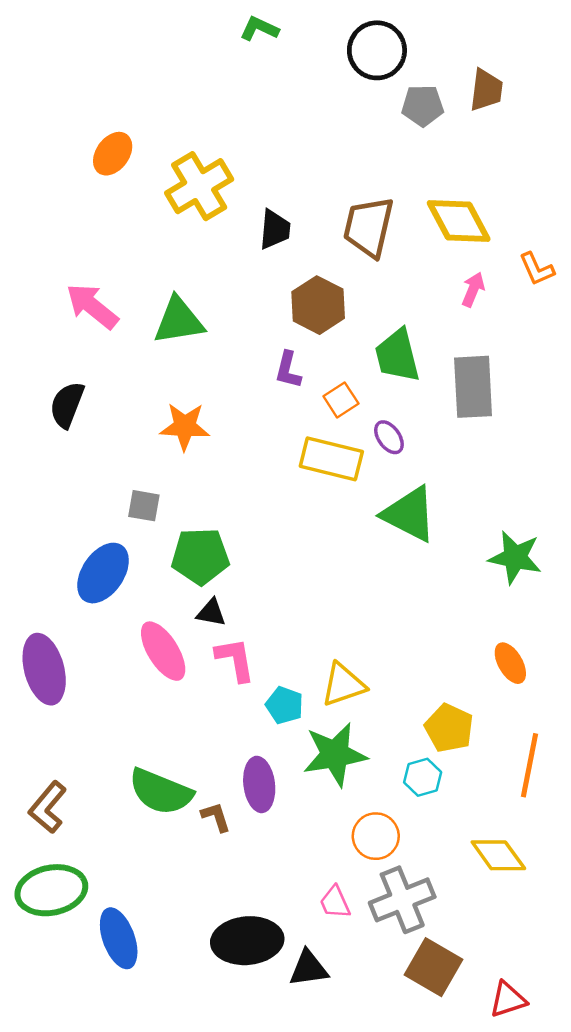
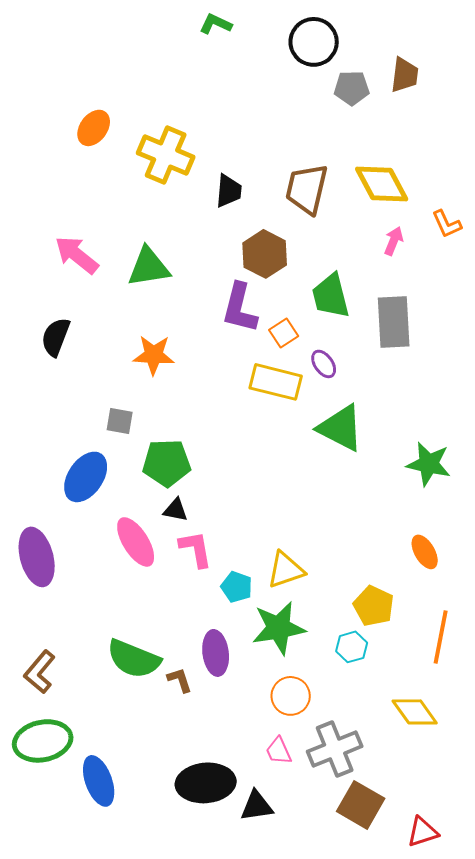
yellow cross: (199, 186) -> (166, 155), turned -36
purple L-shape: (288, 370) -> (240, 308), size x1.6
orange circle: (376, 836) -> (291, 696), moved

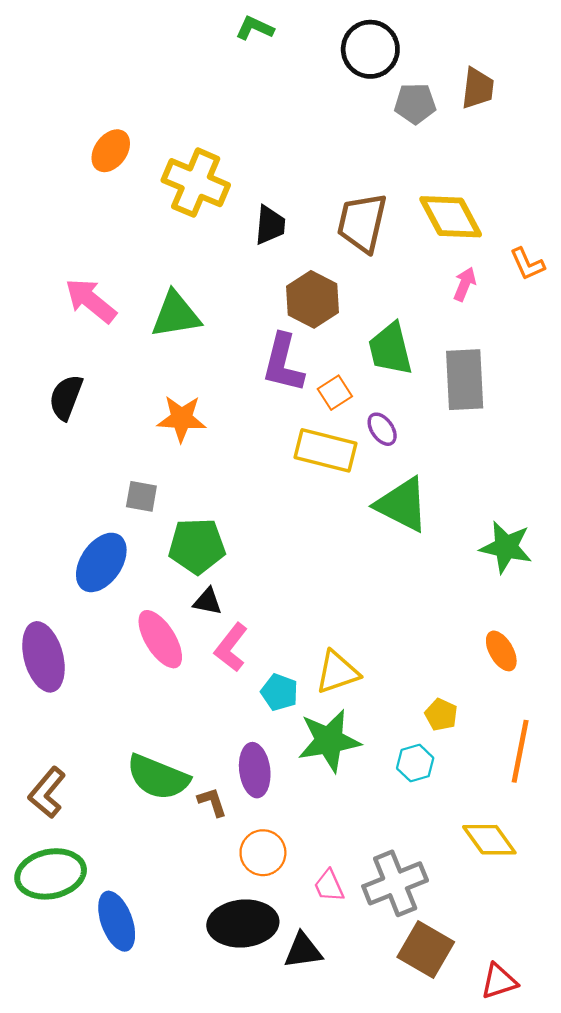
pink L-shape: (196, 549) -> (231, 647), turned -132
yellow pentagon: (374, 606) -> (441, 715), size x0.7
orange circle: (291, 696) -> (263, 853), moved

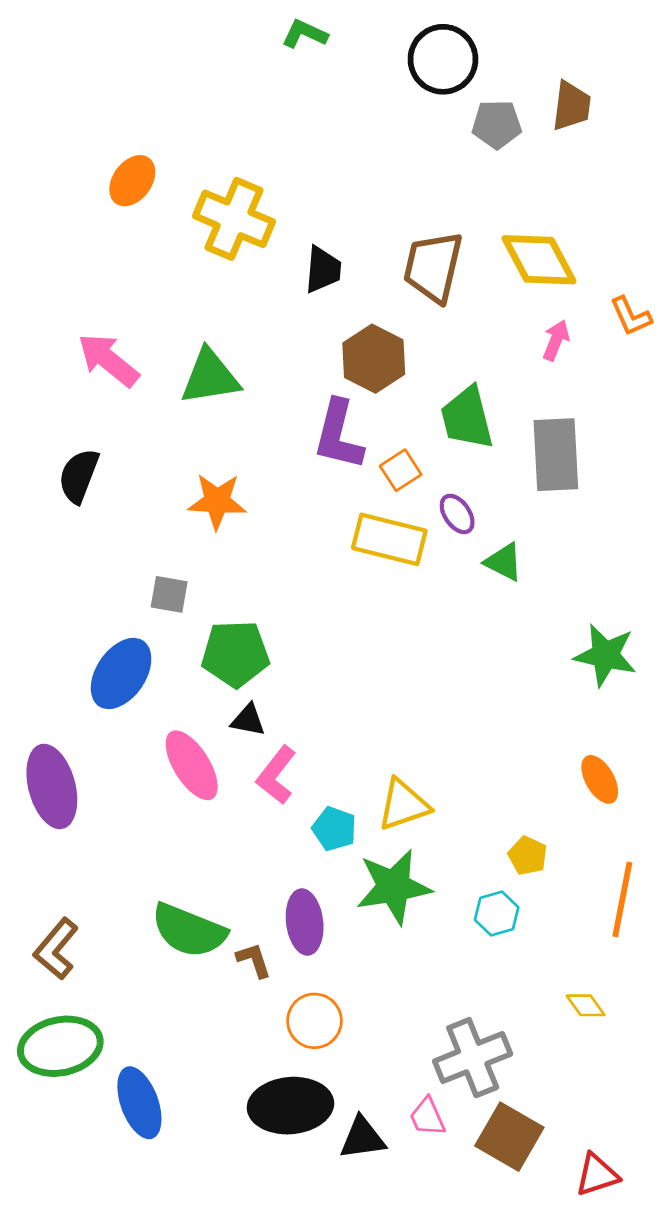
green triangle: (402, 505) -> (504, 562), moved, size x0.6
yellow diamond: (489, 840) -> (586, 1005), size x0.6
pink trapezoid: (329, 886) -> (427, 1117), moved

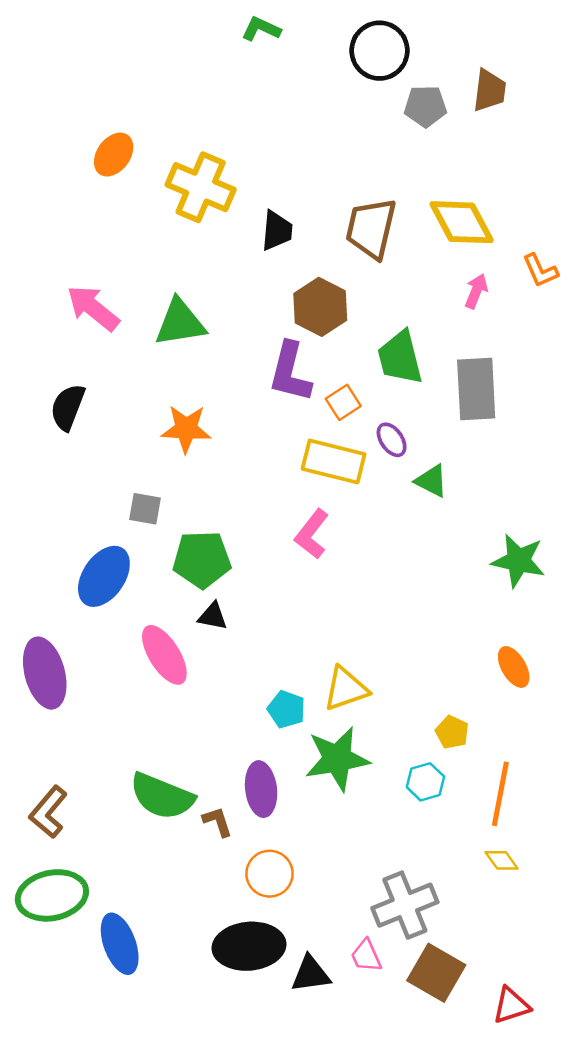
pink L-shape: (276, 775) -> (312, 534), moved
orange line: (622, 899) -> (500, 794), moved

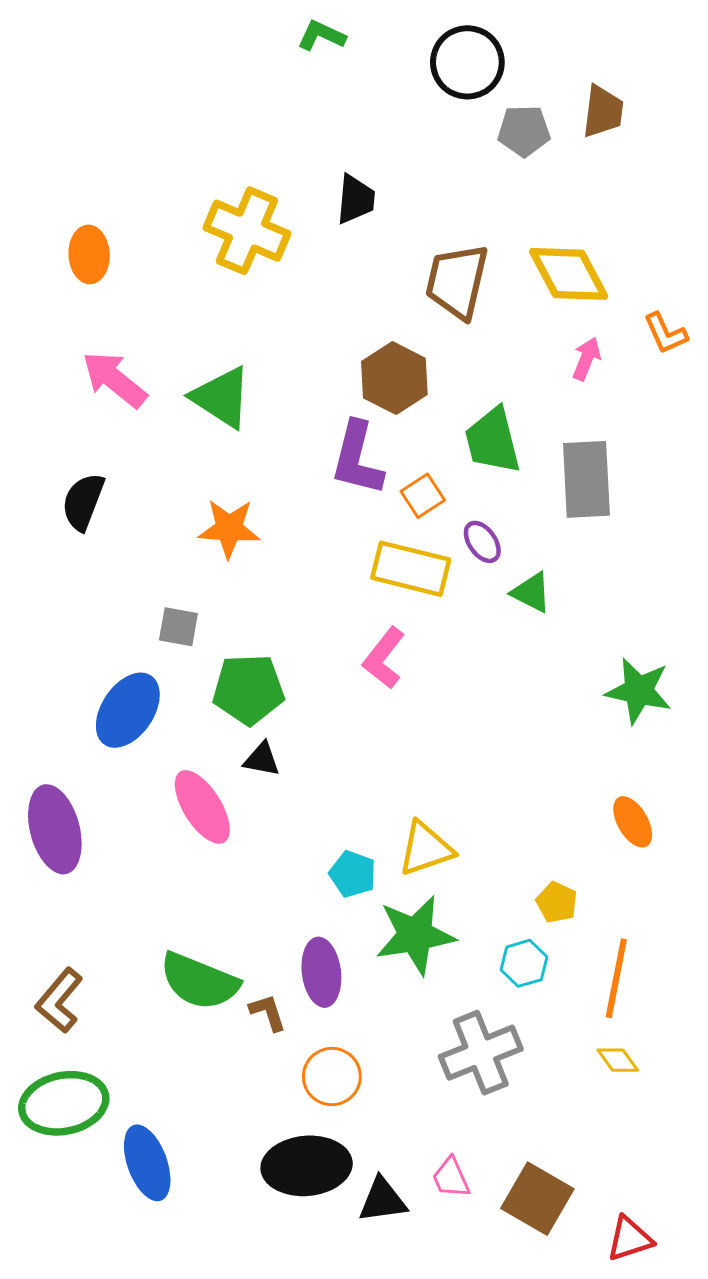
orange ellipse: (114, 155) -> (89, 254), moved, turned -39
black trapezoid: (277, 231) -> (356, 199), moved
green triangle: (180, 323) -> (222, 397), turned 42
gray cross: (405, 905) -> (481, 1053), moved

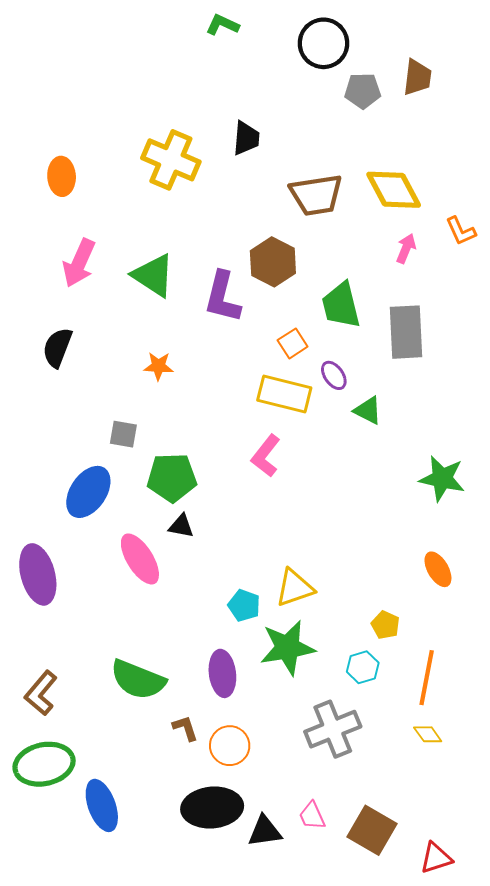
brown trapezoid: (457, 281) -> (316, 195), turned -112
pink arrow: (114, 380) -> (79, 263), turned -105
purple L-shape: (357, 458) -> (222, 297), moved
orange star: (229, 528) -> (158, 366), size x0.7
brown L-shape: (268, 1012) -> (185, 728), moved

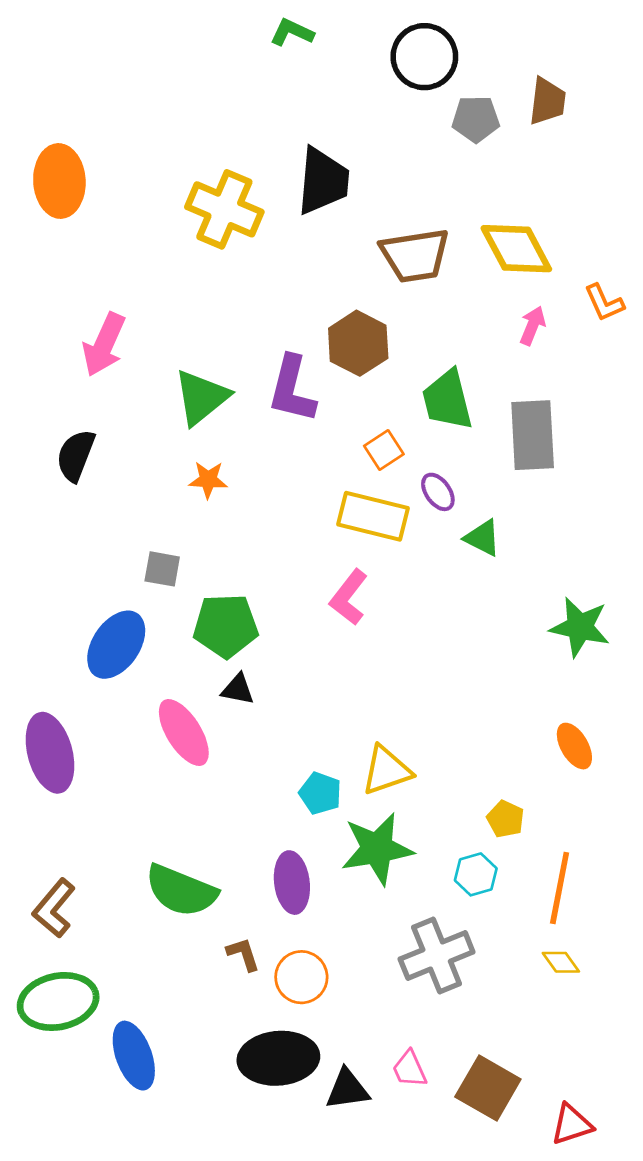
black trapezoid: (246, 138) -> (323, 181), size x1.5
orange ellipse: (62, 176) -> (59, 181), moved, size x1.4
green triangle: (153, 275) -> (201, 397), moved, turned 48

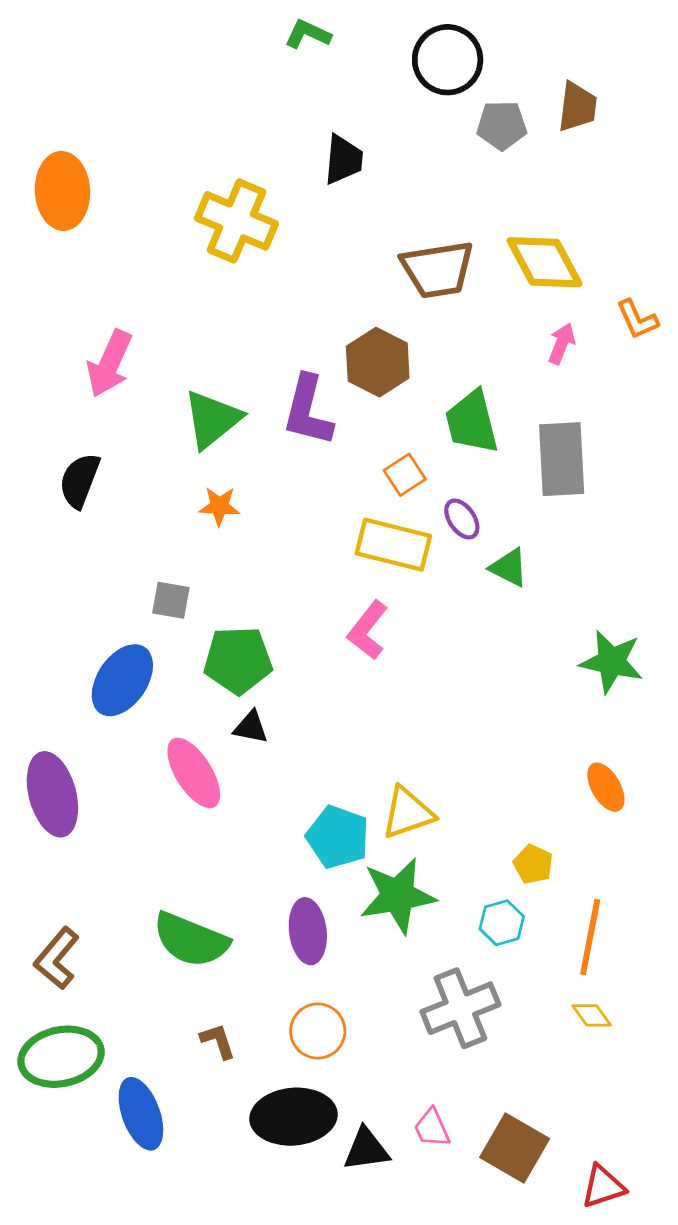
black trapezoid: (323, 181) -> (343, 160), moved, size x0.7
cyan pentagon: (320, 793) -> (338, 837), size x1.4
brown L-shape: (243, 954) -> (218, 1041), moved

